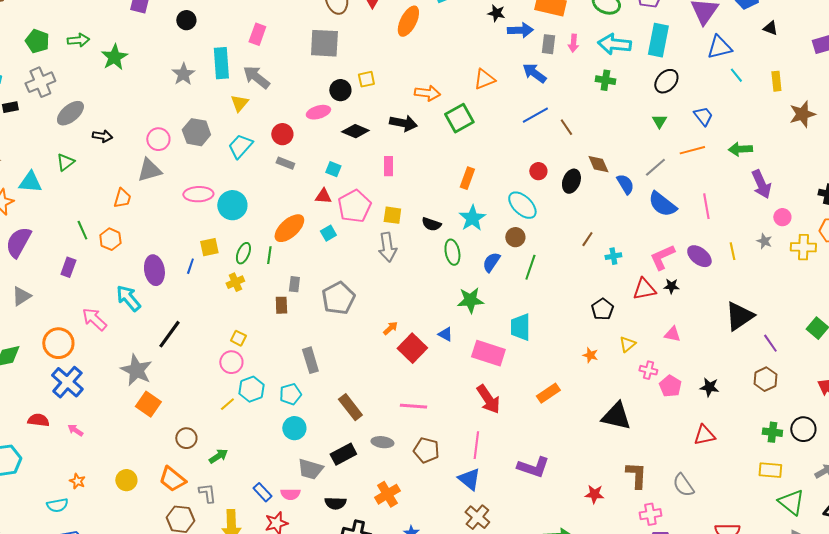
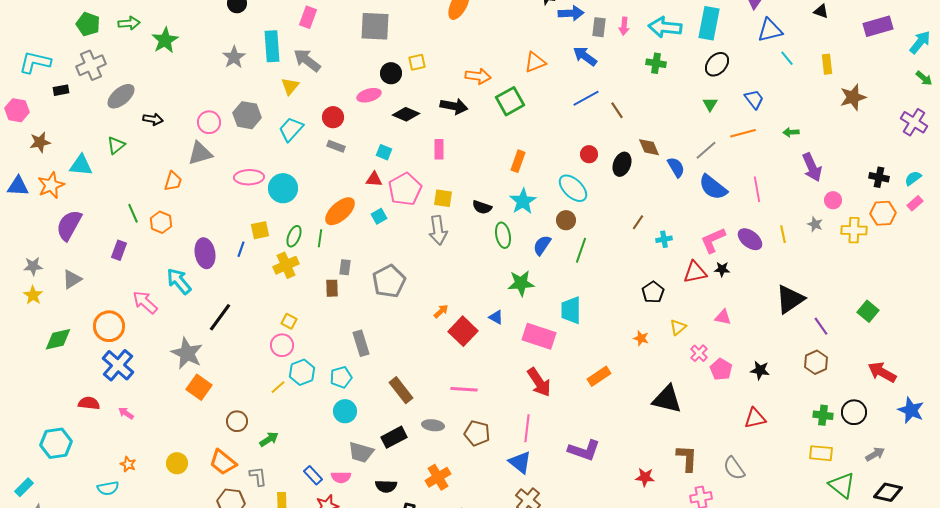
green arrow: (740, 149) -> (791, 132), size x0.7
yellow cross: (235, 282) -> (286, 265), size x1.4
pink cross: (648, 370) -> (699, 353), turned 30

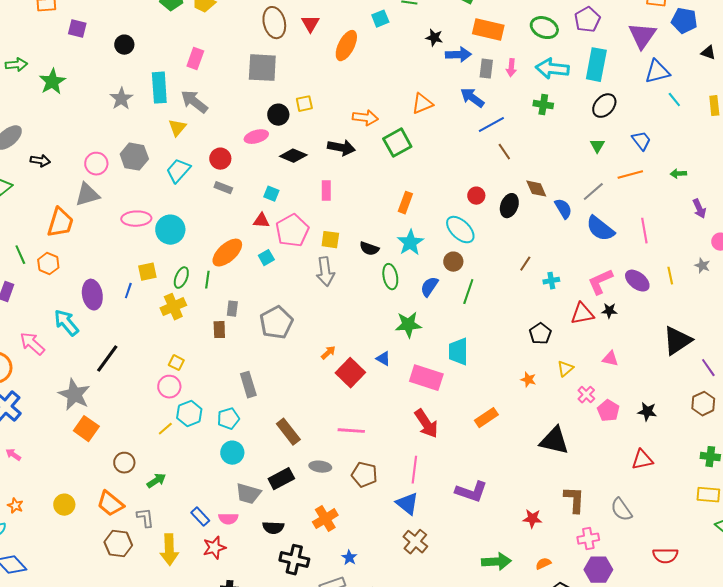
blue line: (586, 98) -> (491, 125), moved
purple arrow: (812, 167) -> (699, 209), size x0.7
orange trapezoid: (173, 181) -> (60, 223), size x1.5

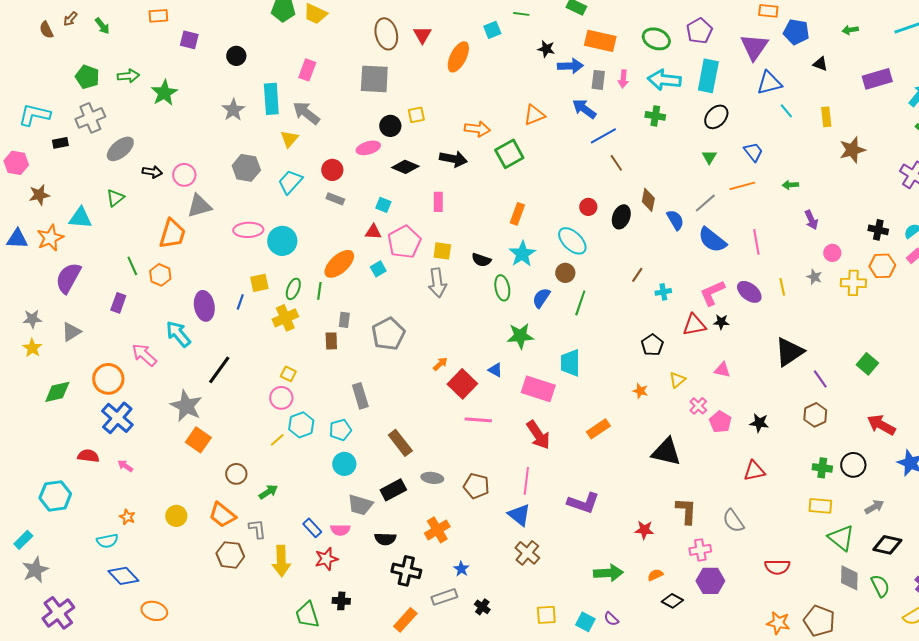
pink circle: (96, 164) -> (184, 175), moved
brown diamond: (536, 189) -> (648, 200), turned 35
pink line: (351, 431) -> (478, 420), moved

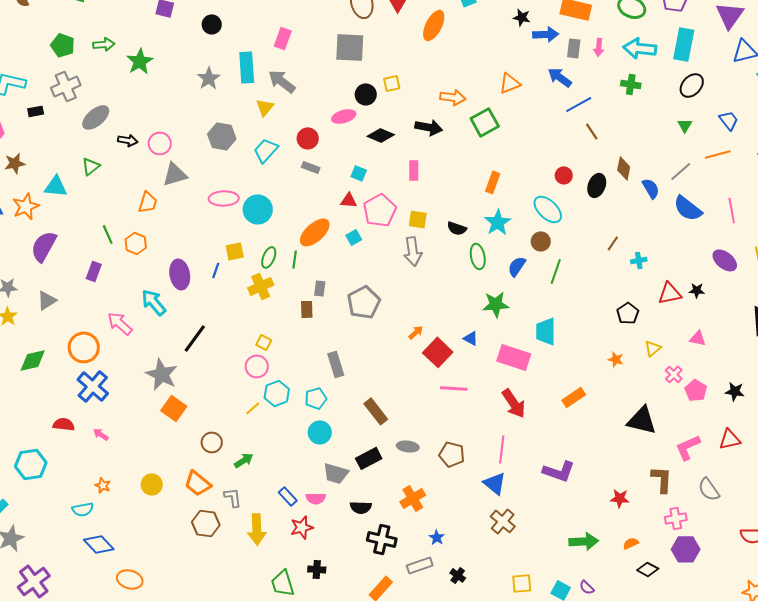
orange trapezoid: (172, 234) -> (148, 202), size x0.7
pink L-shape: (712, 293) -> (688, 447), moved

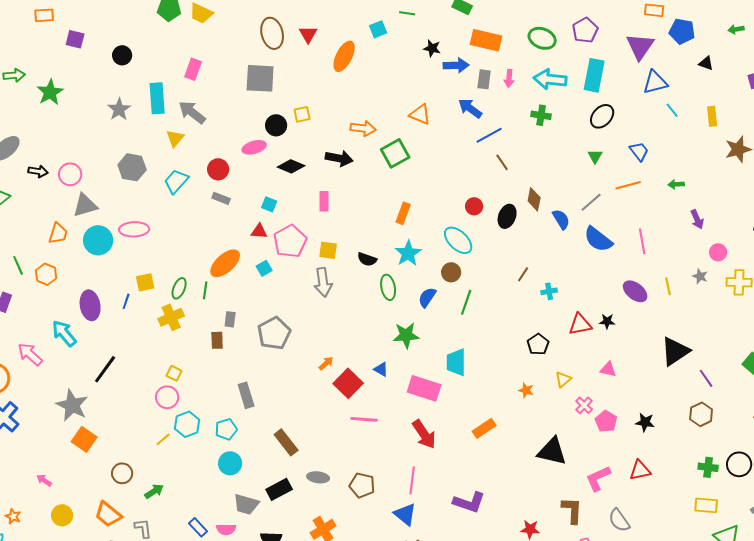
orange triangle: (510, 83) -> (420, 114), turned 45
cyan circle: (258, 209) -> (98, 240), moved
pink arrow: (101, 434) -> (44, 480), moved

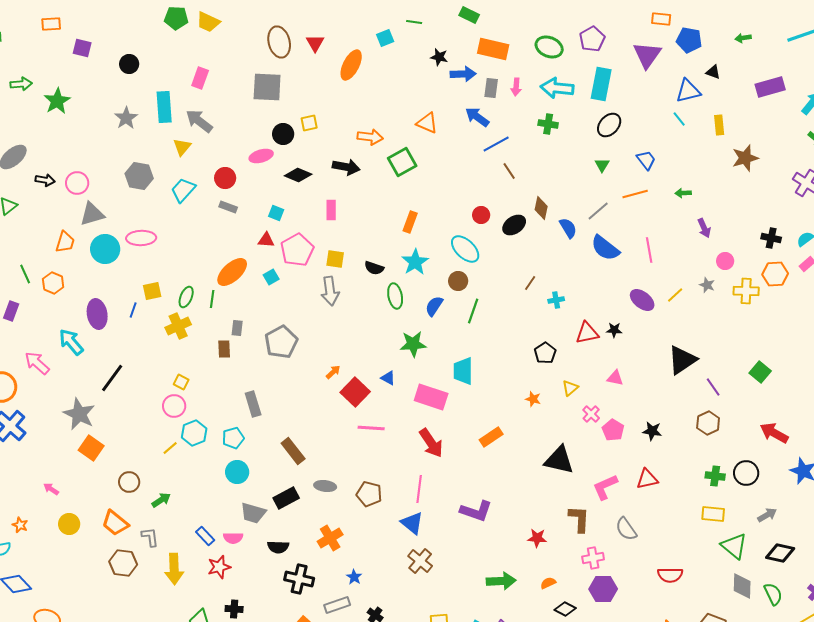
blue triangle: (655, 82) -> (688, 91), moved
black ellipse: (507, 216) -> (514, 225), turned 35
yellow line: (668, 286) -> (675, 295), turned 60

